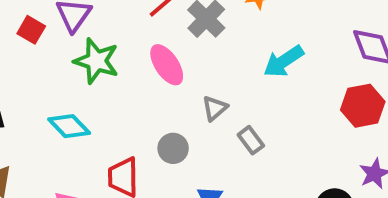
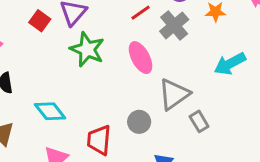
gray triangle: (215, 108) -> (174, 94), size x1.6
cyan diamond: (69, 126) -> (50, 111), moved

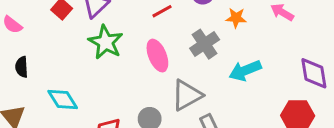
gray cross: (174, 25) -> (205, 44), moved

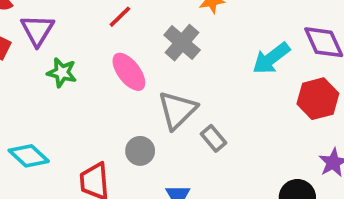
green star: (106, 42) -> (62, 73), size x0.7
cyan arrow: (245, 71) -> (271, 58), moved

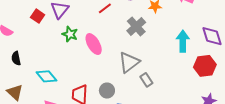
cyan arrow: (271, 58) -> (183, 41), turned 120
pink ellipse: (129, 72) -> (94, 44), moved
gray circle: (140, 151) -> (107, 91), moved

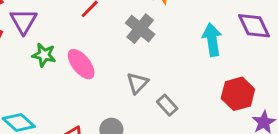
gray triangle: (129, 62) -> (137, 83), size x0.7
red hexagon: (205, 66) -> (238, 94), moved

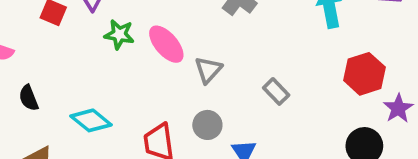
gray triangle: (137, 83) -> (208, 70), moved

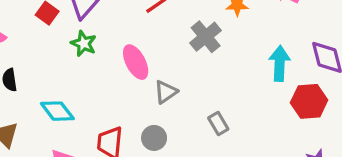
green star: (119, 34) -> (84, 44), moved
red hexagon: (364, 74) -> (309, 101), moved

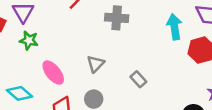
gray cross: (206, 37) -> (117, 18), turned -35
pink ellipse: (136, 62) -> (53, 73), moved

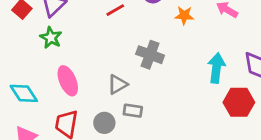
gray cross: (117, 18) -> (150, 55), moved
gray rectangle: (138, 79) -> (133, 111), moved, turned -56

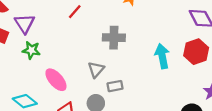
cyan arrow: (216, 68) -> (162, 56), moved

